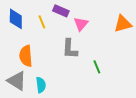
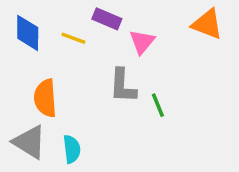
yellow line: (42, 22) -> (73, 38), turned -48
orange triangle: (123, 24) -> (207, 24), moved, turned 36
green line: (97, 67) -> (158, 105), moved

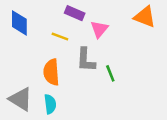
yellow line: (73, 38) -> (60, 36), moved
orange semicircle: (45, 98) -> (51, 72), moved

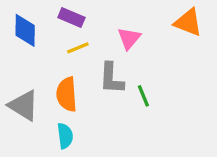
purple rectangle: (75, 13) -> (71, 18), moved
yellow line: (60, 36) -> (78, 48), turned -42
gray triangle: (21, 99) -> (23, 105), moved

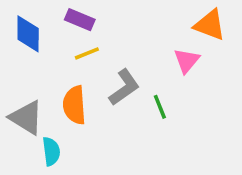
pink triangle: (129, 38) -> (187, 61), moved
gray L-shape: (111, 78) -> (124, 87), turned -128
cyan semicircle: (65, 136) -> (51, 151), moved

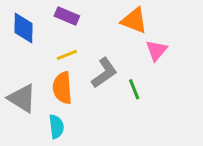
orange triangle: (210, 25) -> (134, 21), moved
yellow line: (87, 53) -> (67, 55), moved
cyan semicircle: (51, 151) -> (56, 127), moved

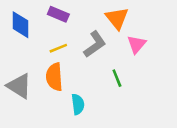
orange triangle: (134, 21) -> (117, 18), turned 30
gray L-shape: (104, 73) -> (95, 44), moved
cyan semicircle: (56, 127) -> (78, 104), moved

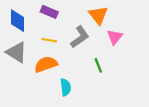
yellow line: (58, 48) -> (49, 40), turned 32
orange semicircle: (54, 77) -> (46, 64), turned 75
gray triangle: (19, 86) -> (16, 52), moved

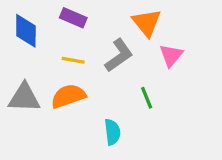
gray triangle: (16, 52) -> (24, 98), moved, turned -30
cyan semicircle: (66, 87) -> (112, 132), moved

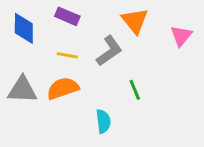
pink triangle: (171, 55) -> (181, 36), moved

